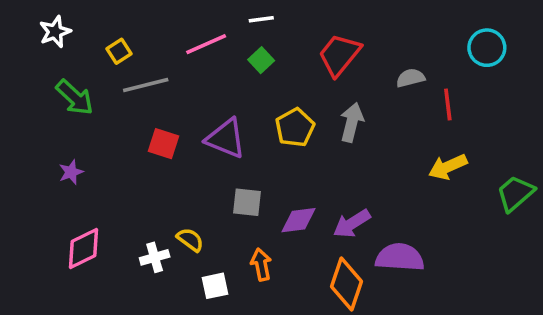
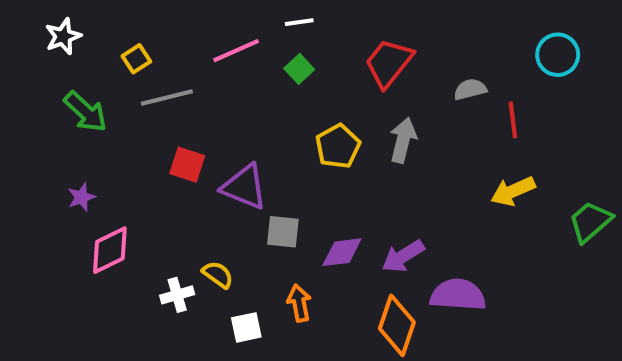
purple triangle: (226, 138) -> (244, 187), moved
pink diamond: (83, 248) -> (110, 250), moved

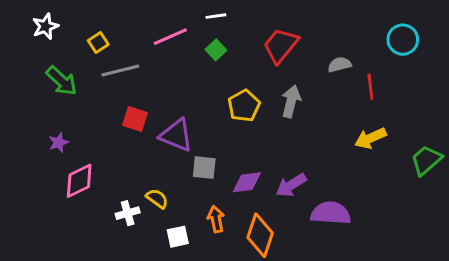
orange diamond: (397, 325) -> (260, 235), moved

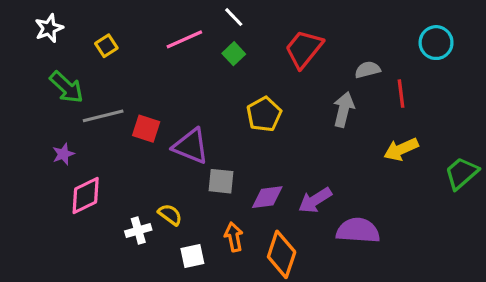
white line: (216, 16) -> (234, 17), turned 54
gray line: (120, 70) -> (103, 116), moved
gray arrow: (291, 101) -> (344, 109), moved

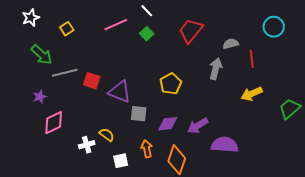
yellow pentagon: (264, 114) -> (171, 84), moved

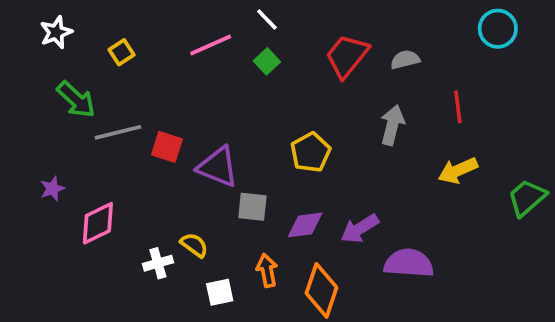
cyan circle: (274, 27) -> (498, 29), moved
gray semicircle: (231, 44) -> (405, 60), moved
purple star: (40, 97) -> (52, 189), moved

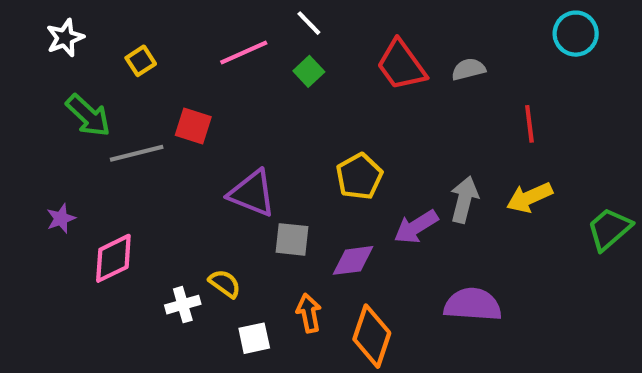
red trapezoid: (347, 56) -> (401, 65), turned -75
gray arrow: (392, 125) -> (464, 200), moved
red square: (167, 147) -> (193, 126), moved
purple arrow: (360, 229) -> (416, 227), moved

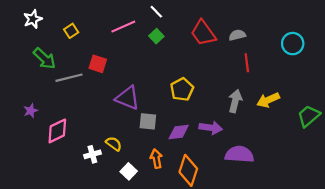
cyan circle: (576, 34) -> (293, 44), moved
red line: (529, 124) -> (247, 63), moved
purple arrow: (416, 227) -> (211, 128), moved, turned -140
white square: (254, 338) -> (129, 171), turned -35

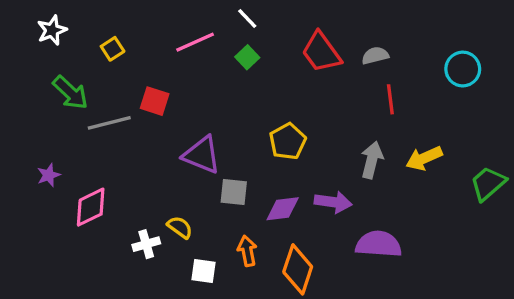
white square: (129, 171) -> (203, 271), turned -35

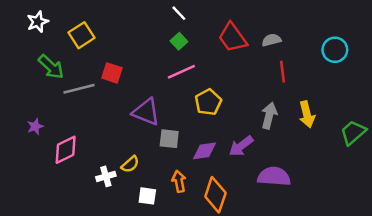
pink line: (195, 42) -> (181, 72), moved
yellow square: (113, 49) -> (81, 35), size x1.5
yellow arrow: (424, 158) -> (307, 114), turned -80
purple arrow: (333, 202) -> (241, 146), turned 135
yellow semicircle: (180, 227) -> (130, 164), turned 102

